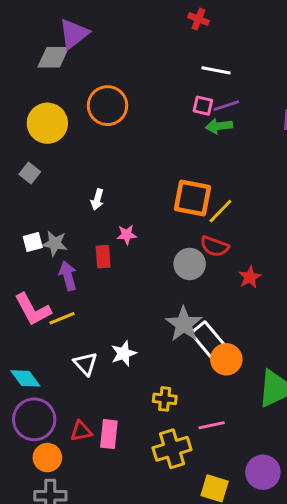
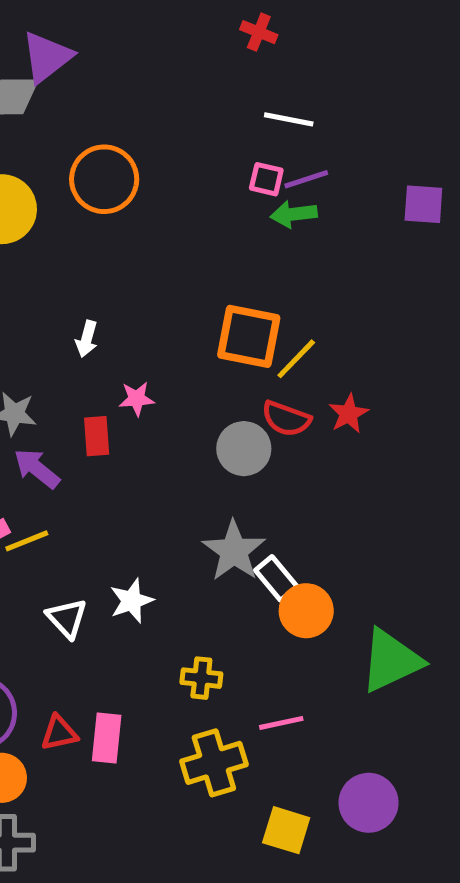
purple arrow: (68, 276) -> (37, 469), turned -36
red star: (250, 277) -> (349, 414), moved
white rectangle: (209, 340) -> (276, 578), size x0.7

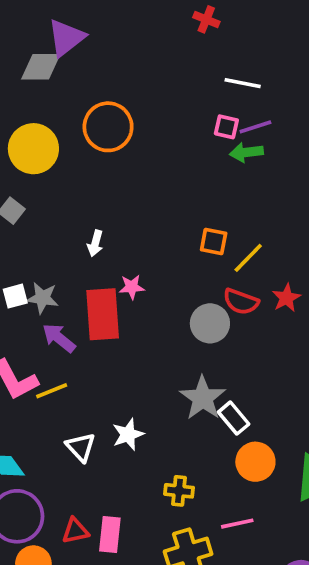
red cross: (259, 32) -> (206, 19), moved
orange square: (249, 336) -> (214, 241), size x0.6
red rectangle: (97, 436) -> (103, 314), size x1.8
orange circle: (306, 611) -> (255, 462), moved

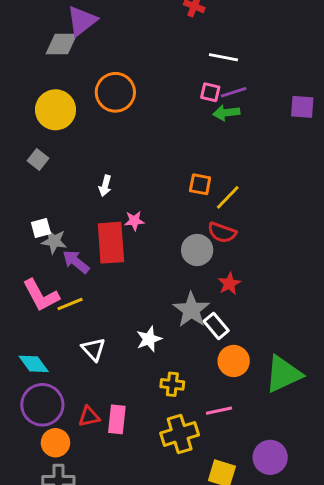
gray star: (43, 298) -> (54, 241), moved
red star: (286, 298) -> (229, 284), moved
white star: (128, 434) -> (149, 339), moved

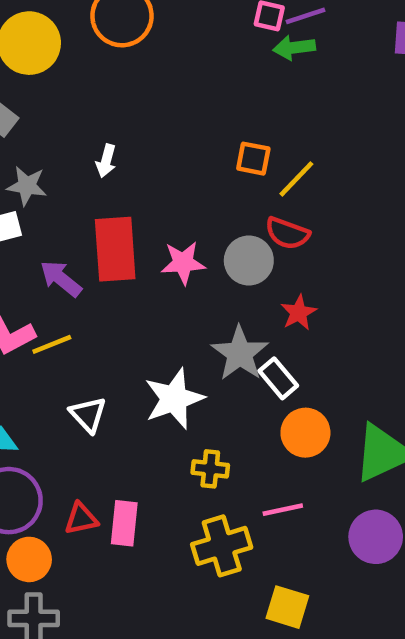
pink star: (134, 221) -> (183, 263), moved, size x1.4
gray star: (54, 241) -> (27, 186), moved
white star: (149, 339) -> (174, 399), size x1.5
purple circle: (270, 457) -> (376, 537), moved

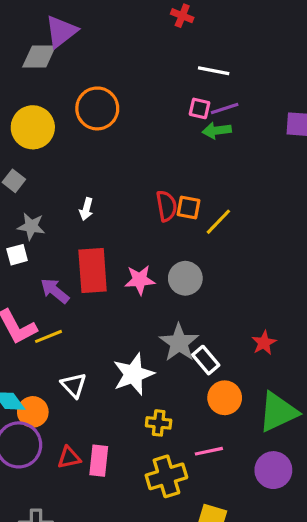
red semicircle: (287, 233) -> (166, 206), moved, turned -120
red star: (299, 313) -> (264, 343), moved
orange circle: (29, 559) -> (33, 412), moved

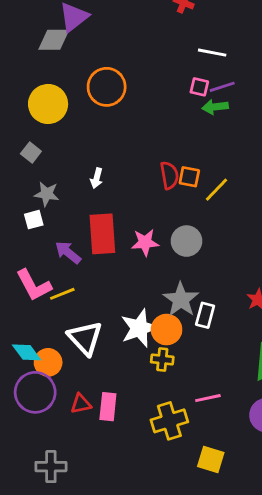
white rectangle: (206, 360) -> (205, 315), turned 55
white triangle: (74, 385) -> (85, 338), size x1.5
orange circle: (225, 398) -> (167, 330), moved
yellow cross: (159, 423) -> (162, 360), moved

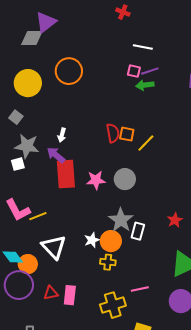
gray star: (47, 194) -> (27, 146), size x1.4
purple arrow: (68, 252) -> (56, 155), moved
white star: (139, 328) -> (92, 240), size x0.6

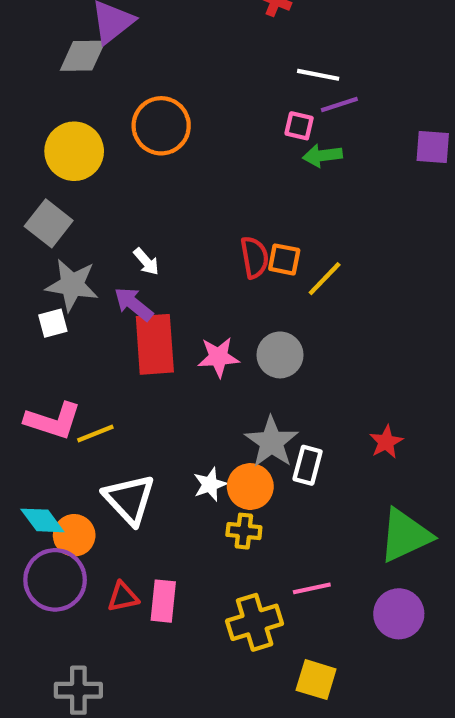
purple line: (150, 71) -> (339, 105), moved
gray square: (16, 117) -> (49, 223), size x1.5
white arrow: (62, 135) -> (146, 262), turned -56
pink L-shape: (18, 210) -> (53, 421), turned -44

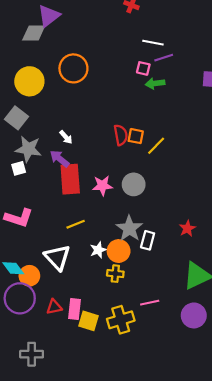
yellow line: (95, 433) -> (76, 224), moved
yellow square: (316, 680) -> (88, 321), moved

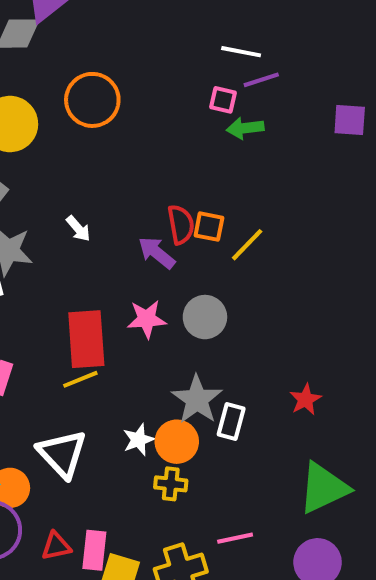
purple arrow: (59, 159) -> (157, 253), moved
red rectangle: (70, 179) -> (86, 339), moved
yellow line: (76, 224) -> (80, 379), moved

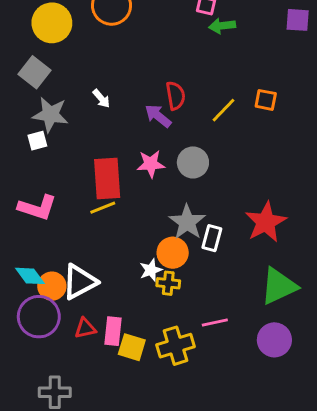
orange square: (209, 227) -> (266, 100), moved
red star: (305, 399) -> (266, 222), size x1.8
white star: (139, 440) -> (151, 270), moved
white triangle: (62, 454) -> (80, 282), moved, turned 45

